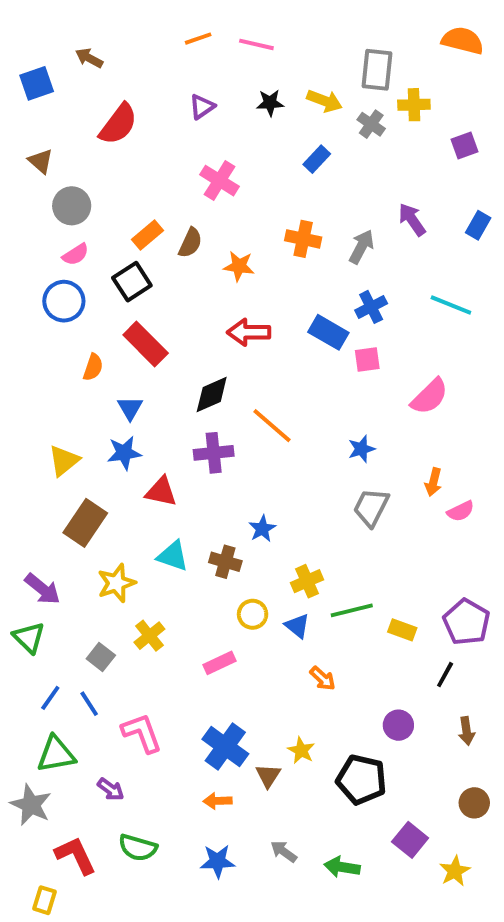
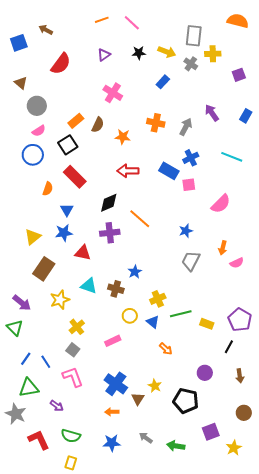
pink line: (256, 44) -> (132, 23), turned 30
gray square: (101, 657) -> (73, 350), moved
purple square: (410, 840) -> (211, 432), turned 30
yellow rectangle: (44, 900) -> (71, 463), moved

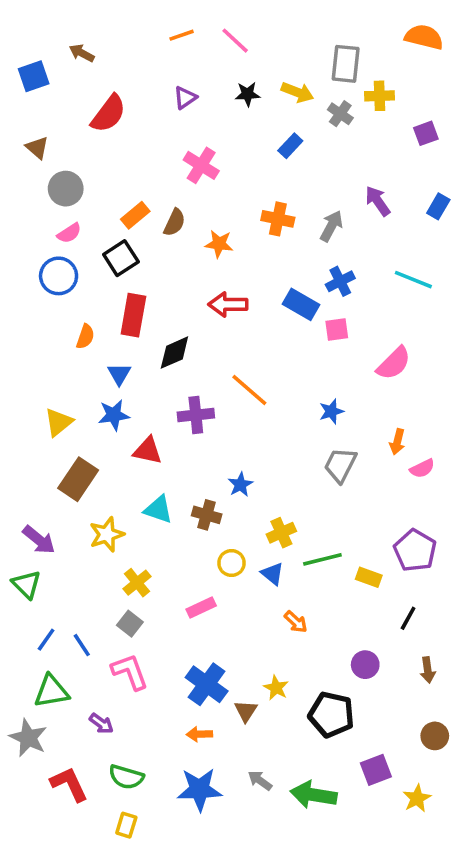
red rectangle: (75, 177) -> (133, 315), turned 55
black diamond: (109, 203) -> (174, 353), moved
purple pentagon: (240, 320) -> (415, 551), moved
blue star: (112, 443) -> (199, 789), size x1.4
green arrow: (176, 446) -> (314, 795), size x1.4

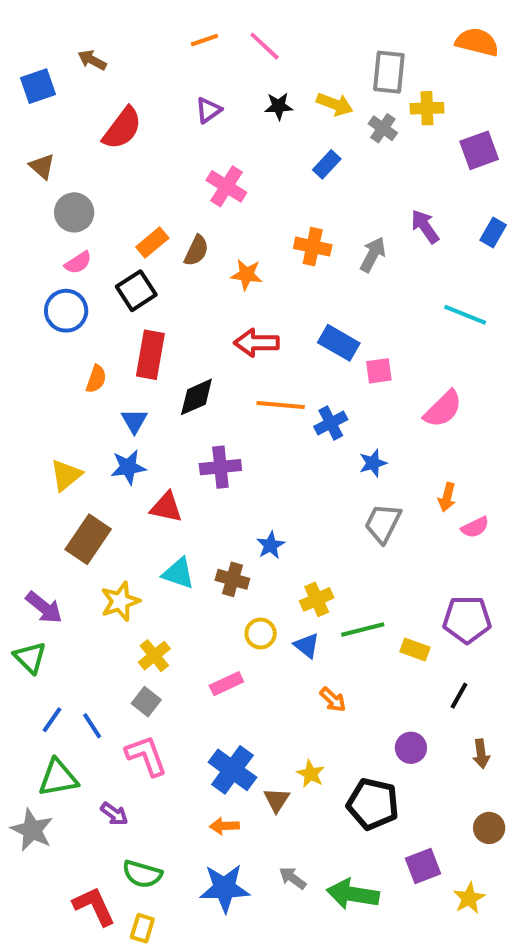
purple square: (426, 133) -> (479, 150), size x1.4
blue cross: (340, 281) -> (331, 423), moved
orange line: (249, 390) -> (281, 405), moved, turned -36
purple pentagon: (415, 551) -> (467, 619), turned -30
red L-shape: (69, 784) -> (94, 906), moved

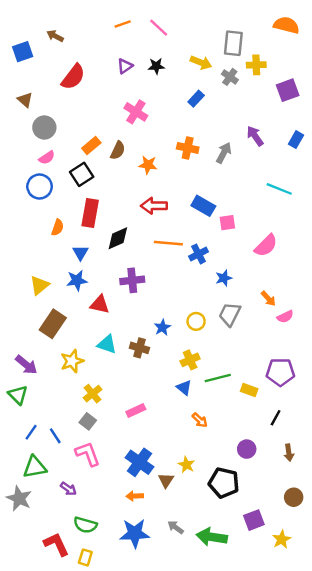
black star: (279, 106) -> (156, 66), moved
orange arrow: (447, 497) -> (268, 299), turned -56
yellow circle: (261, 633) -> (196, 321), moved

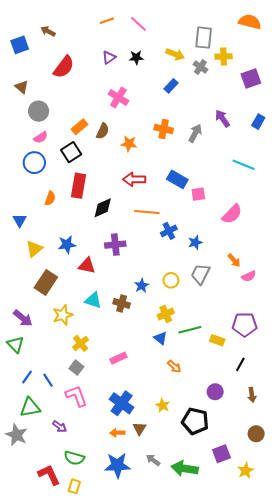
blue triangle: (80, 253) -> (20, 220), moved
blue cross: (198, 254) -> (169, 231), moved
brown triangle: (166, 480) -> (139, 429), moved

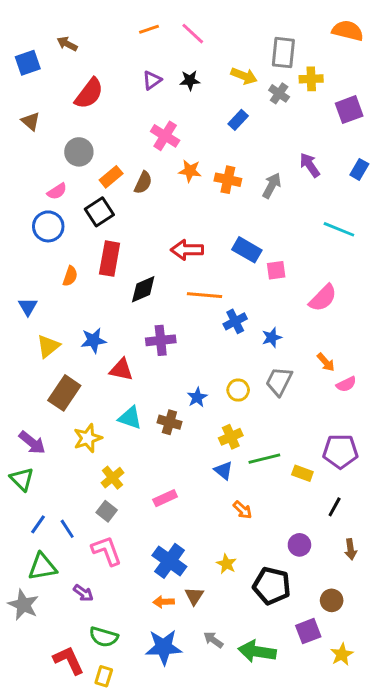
gray circle: (39, 111) -> (79, 152), moved
orange star: (129, 144) -> (190, 171), moved
brown circle: (256, 434) -> (332, 600), moved

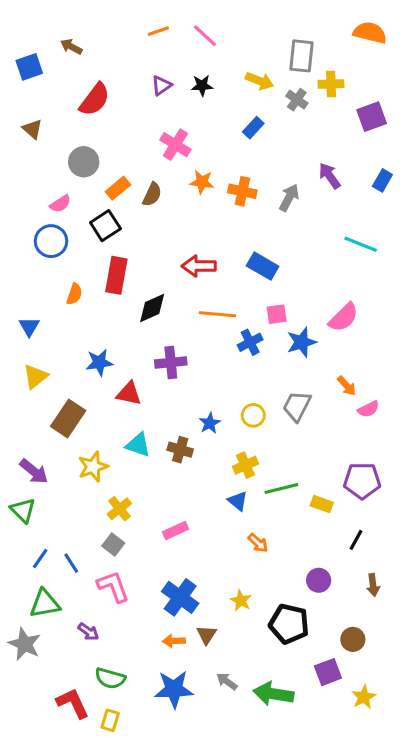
pink square: (276, 270) -> (277, 314), moved
blue star: (272, 337) -> (302, 342), moved, size x1.4
yellow triangle: (48, 346) -> (35, 376), moved

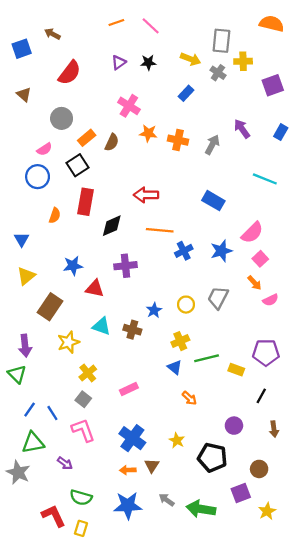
blue rectangle: (263, 266) -> (213, 201), moved
pink square: (277, 314) -> (260, 259), moved, turned -35
purple arrow: (34, 471) -> (25, 346), turned 45

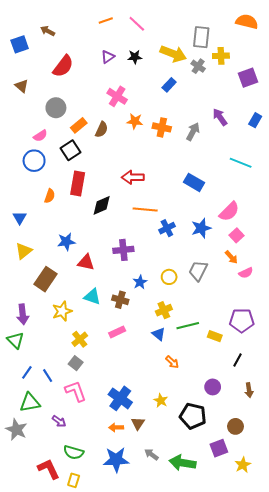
yellow arrow: (191, 59) -> (173, 54), size x1.4
purple cross: (125, 266) -> (123, 250), moved
pink rectangle: (129, 389) -> (117, 332), moved

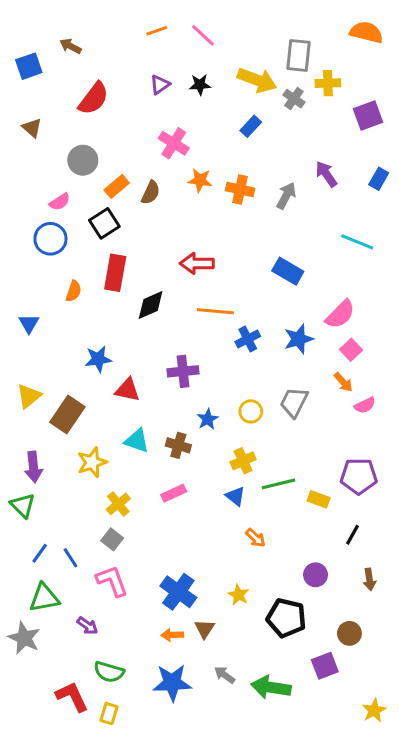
yellow triangle: (24, 251) -> (29, 396), moved
yellow star: (243, 465) -> (374, 710), moved

